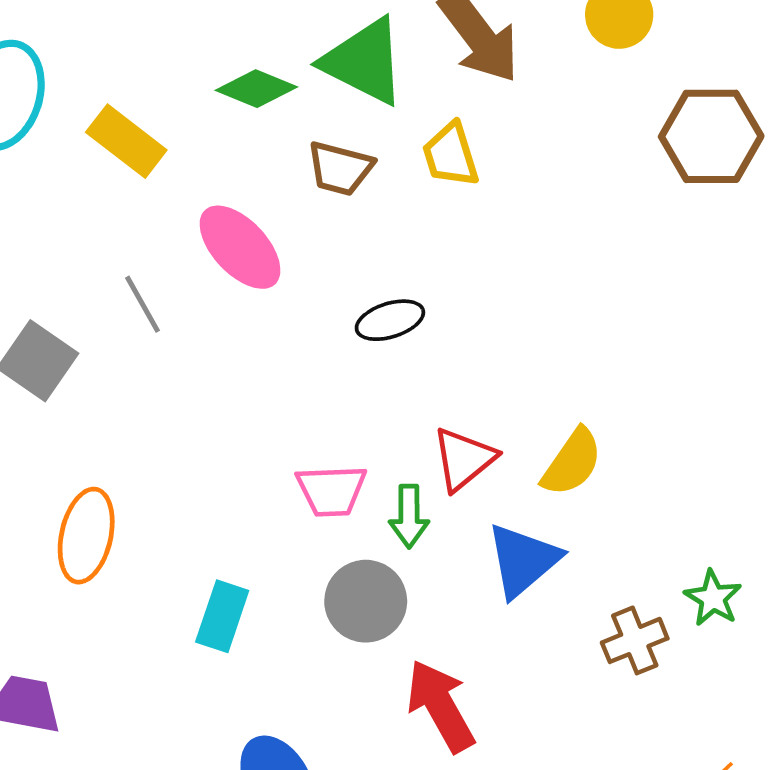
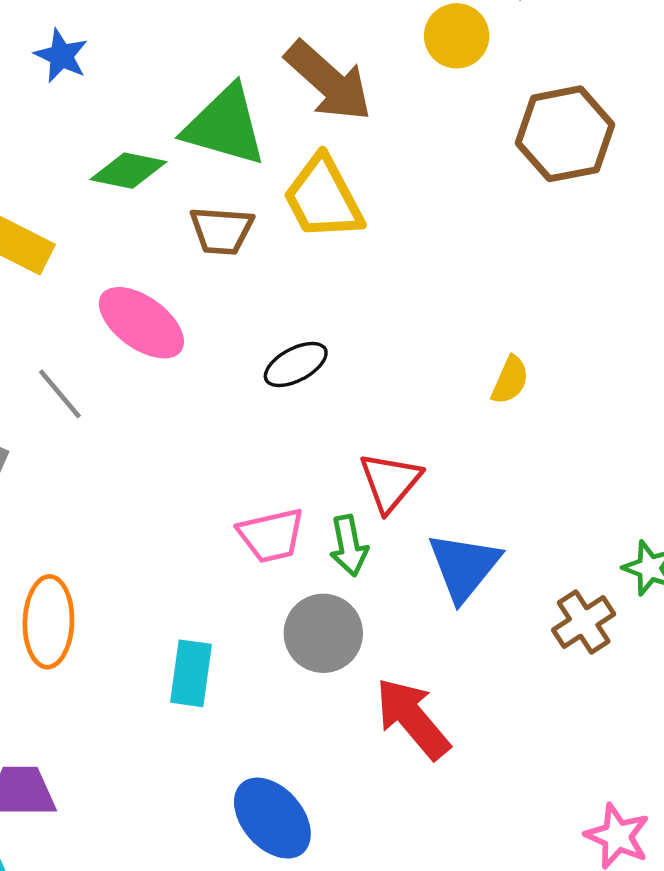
yellow trapezoid: (451, 155) -> (323, 198), size x1.4
yellow semicircle: (572, 462) -> (510, 380), moved, size x0.7

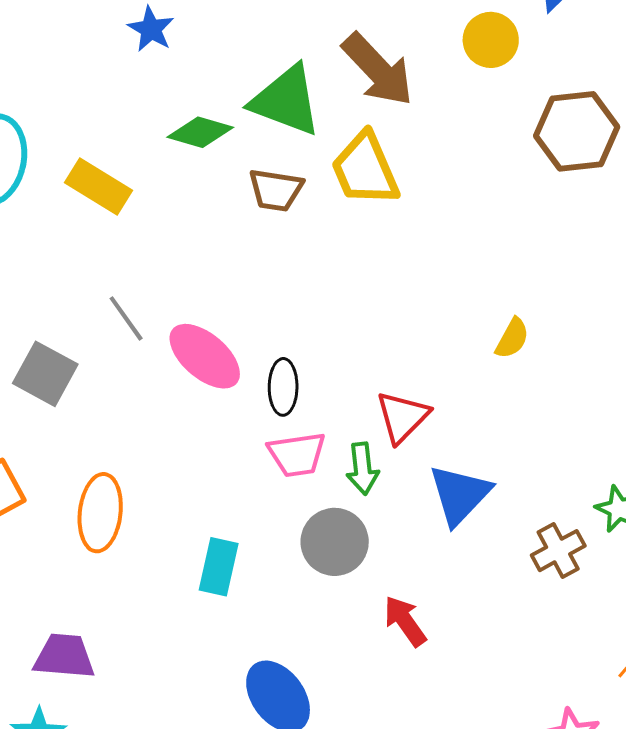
pink ellipse: (141, 323) -> (205, 356), moved
black ellipse: (296, 365) -> (283, 387), moved, turned -66
red arrow: (413, 718) -> (405, 621), size x0.7

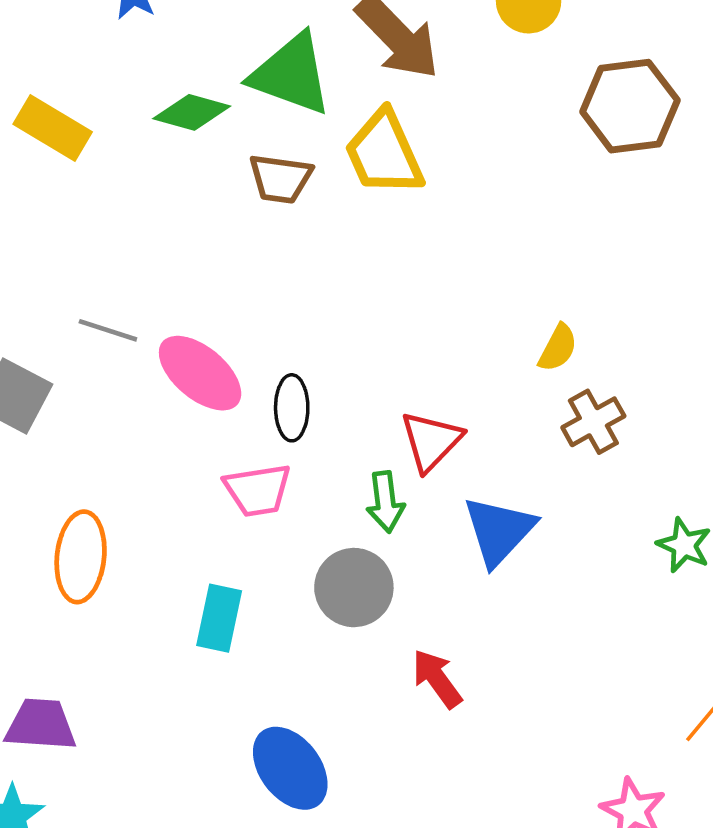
yellow rectangle: (99, 186) -> (53, 128), moved
gray line: (126, 318) -> (108, 330), turned -36
pink trapezoid: (297, 454) -> (258, 490), moved
brown cross: (558, 551) -> (593, 422), moved

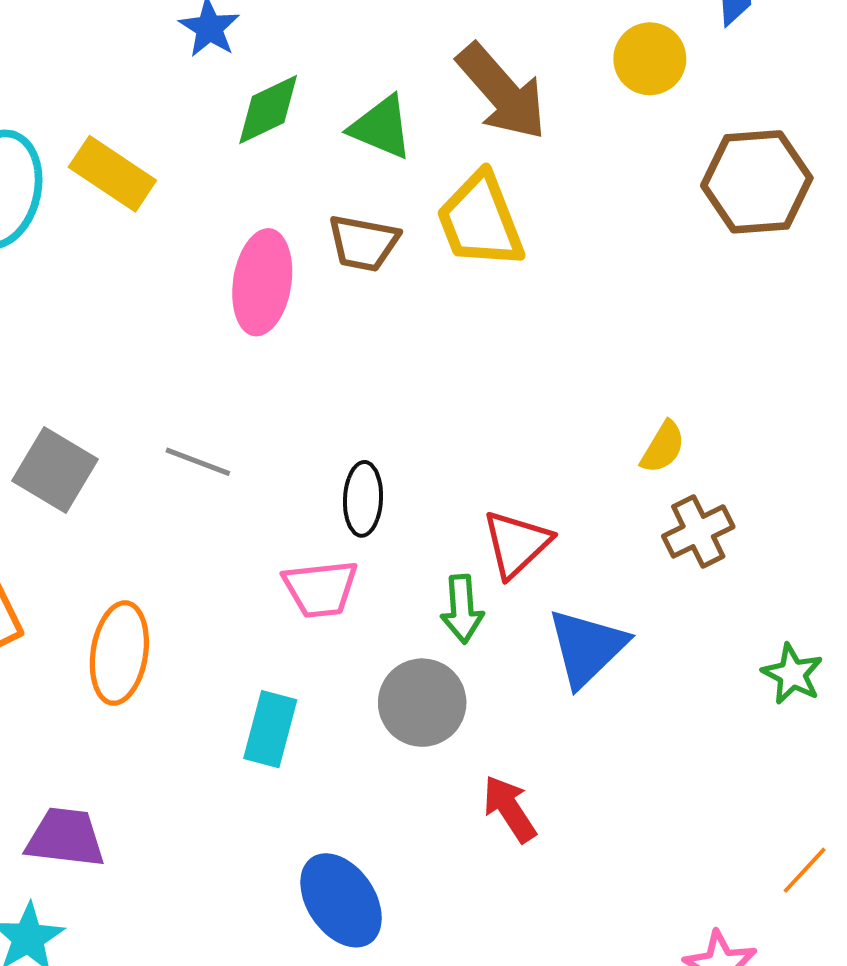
green triangle: (291, 74) -> (381, 127), size x0.7
green diamond: (192, 112) -> (268, 110), moved, turned -44
gray line: (108, 330) -> (198, 462), moved
pink ellipse: (200, 373) -> (262, 282), moved, turned 56

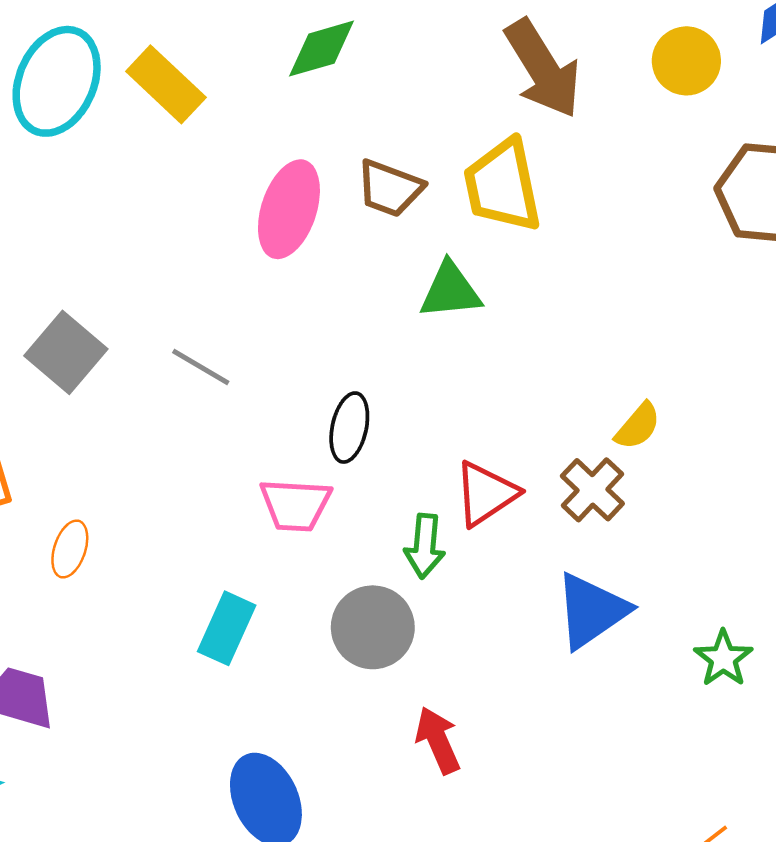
green triangle: (381, 127) -> (450, 291), moved, turned -38
brown cross: (698, 531) -> (592, 490), moved, turned -30
blue triangle: (587, 647) -> (591, 611), moved
orange ellipse: (119, 653) -> (70, 549), moved, size x0.6

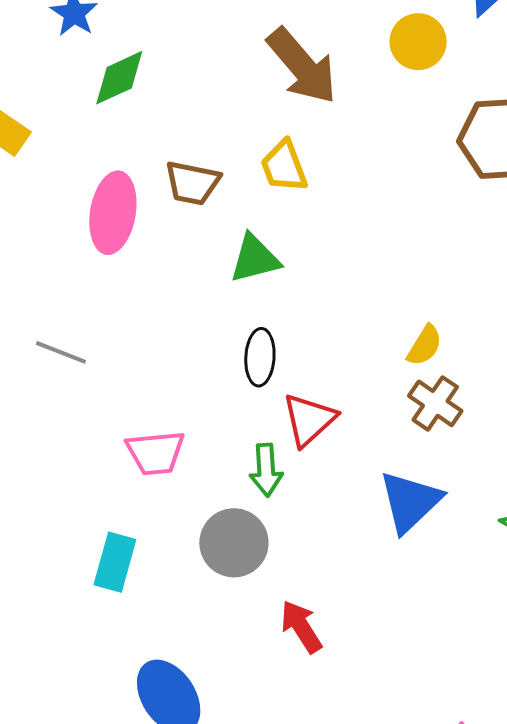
yellow trapezoid: (503, 186) -> (284, 166), size x0.7
black ellipse: (349, 428) -> (260, 357), moved
brown cross: (592, 490) -> (435, 403), moved

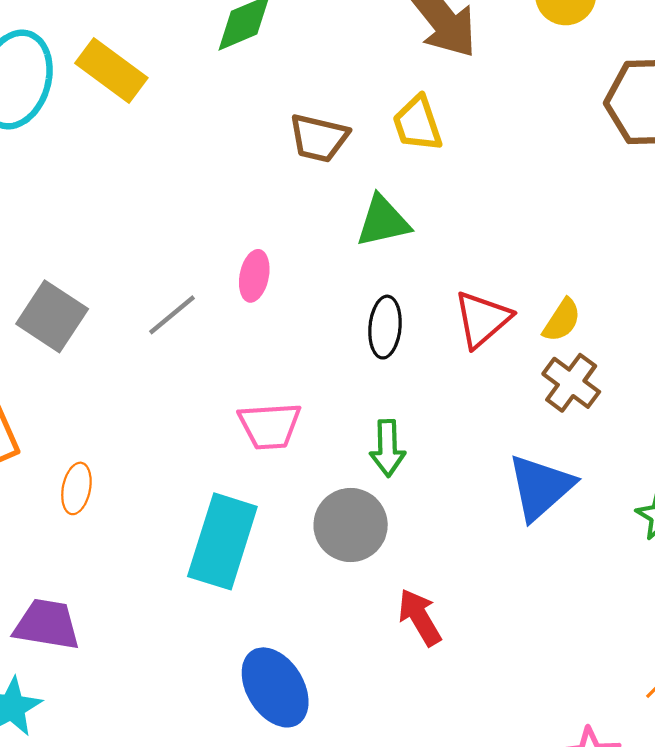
pink ellipse: (113, 213) -> (254, 276), moved, size x0.6
gray line: (61, 352) -> (172, 315), turned -63
red triangle: (309, 420) -> (482, 319), moved
cyan rectangle: (115, 562) -> (222, 541), size x1.5

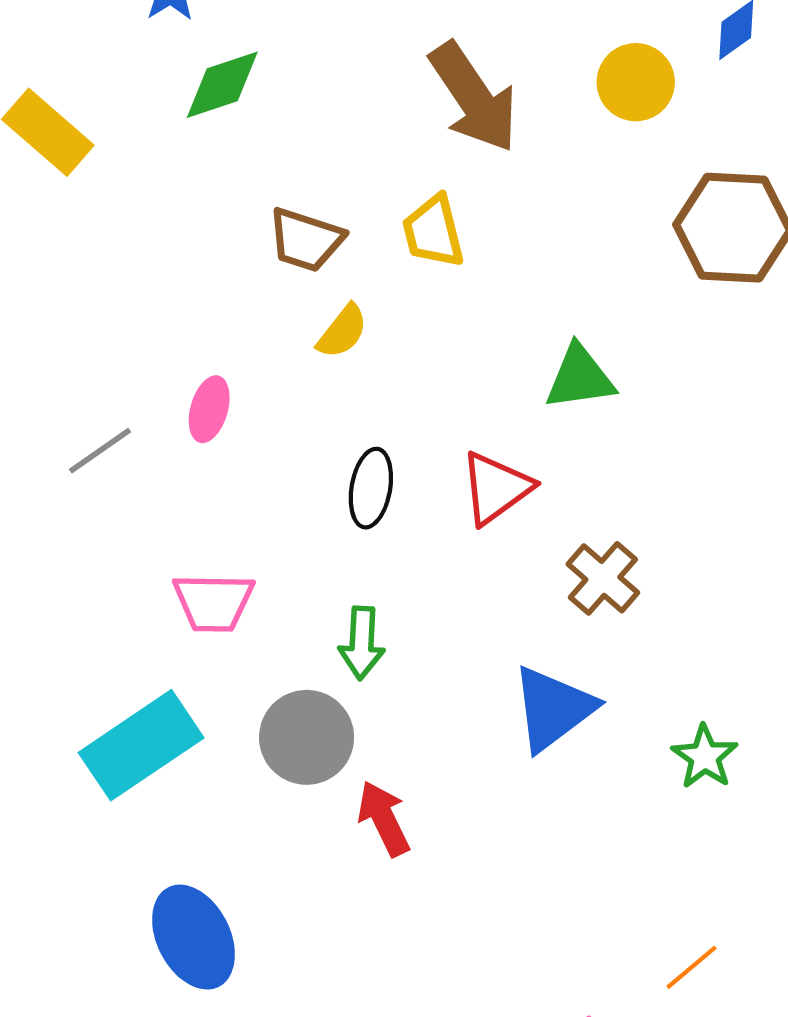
green triangle: (383, 221) -> (580, 377), moved
yellow semicircle: (562, 320) -> (342, 331), moved
cyan rectangle: (222, 541) -> (141, 745), turned 34
red arrow: (420, 617) -> (384, 818), moved

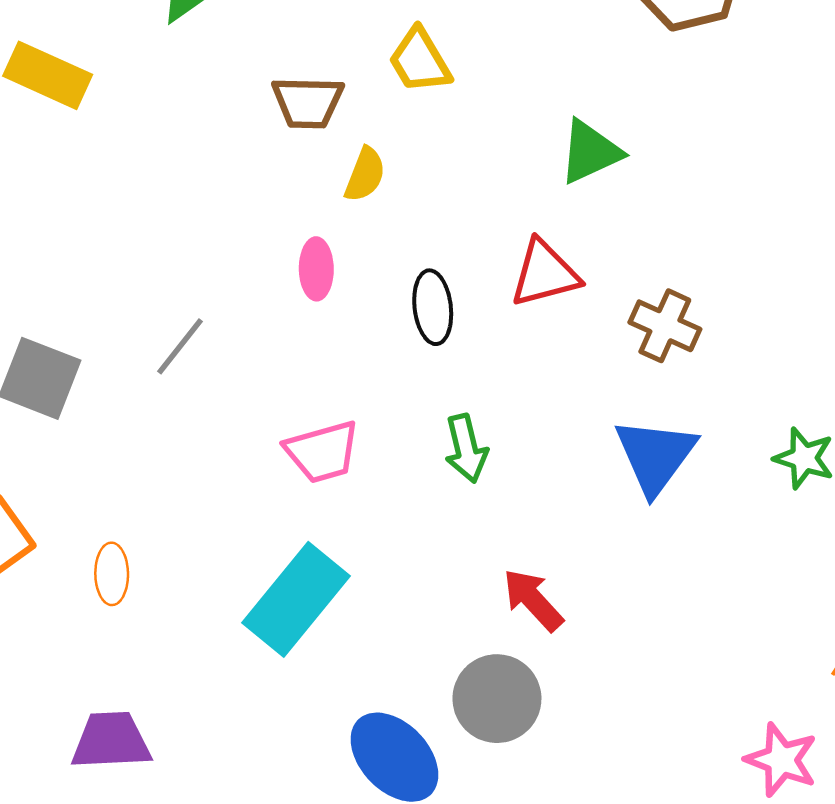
pink ellipse: (209, 409) -> (316, 269), moved
red triangle: (496, 488) -> (545, 274), turned 38
gray circle: (307, 737) -> (497, 699), moved

